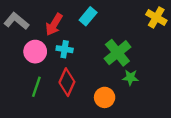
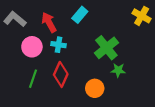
red arrow: (54, 25) -> (49, 22), turned 120

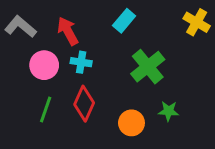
cyan rectangle: (80, 15) -> (124, 21), moved
green star: (118, 70) -> (169, 111), moved

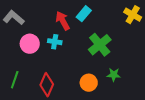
red arrow: (68, 31) -> (63, 21), moved
red diamond: (84, 104) -> (47, 85), moved
green line: (46, 110) -> (15, 80), moved

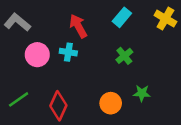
cyan rectangle: (84, 14) -> (122, 17), moved
green cross: (100, 45) -> (124, 56), size x0.6
green line: (15, 80) -> (19, 99), turned 36

